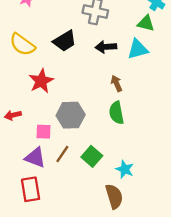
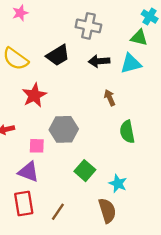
green semicircle: (116, 113) -> (127, 132), moved
brown line: (62, 154) -> (58, 212), moved

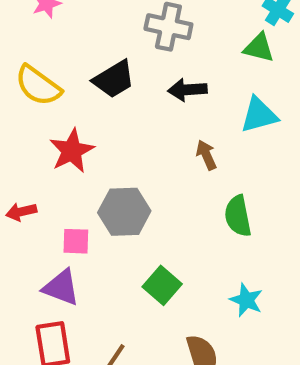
cyan triangle: (131, 64) -> (259, 115), moved
cyan star: (118, 184) -> (246, 300), moved

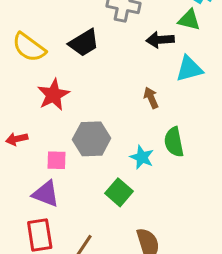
black arrow: (187, 90) -> (160, 40), moved
cyan star: (246, 300) -> (142, 157), moved

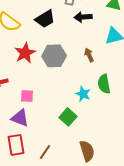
black arrow: (160, 40) -> (83, 17), moved
gray hexagon: (92, 139) -> (54, 56), moved

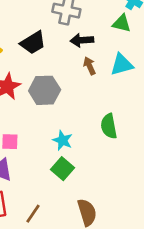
brown arrow: (89, 55) -> (90, 66), moved
cyan star: (83, 94) -> (63, 140), moved

